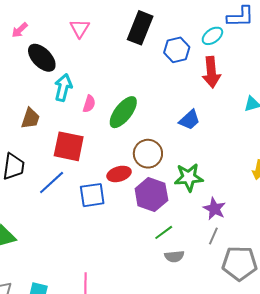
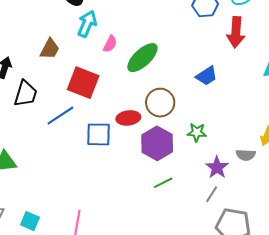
green star: (189, 177) -> (197, 132), size x0.7
gray semicircle: (174, 256) -> (246, 155), moved

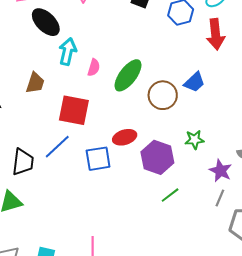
black trapezoid: (25, 94) -> (23, 162), moved
brown circle: (160, 103) -> (163, 95), moved

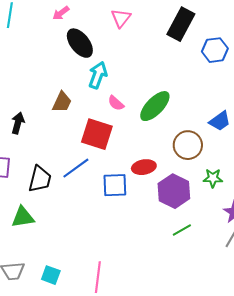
pink semicircle: (94, 68) -> (116, 103), moved, turned 108
brown circle: (163, 95) -> (188, 145), moved

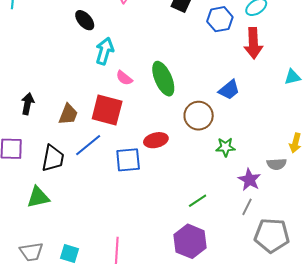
black ellipse: (80, 43) -> (85, 20), size x0.7
brown trapezoid: (62, 102) -> (68, 114), moved
green ellipse: (155, 106) -> (163, 79), turned -64
purple hexagon: (174, 191) -> (190, 241), moved

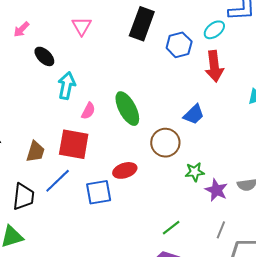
pink semicircle: (124, 78) -> (88, 111), turned -96
purple star: (249, 180) -> (216, 190), moved

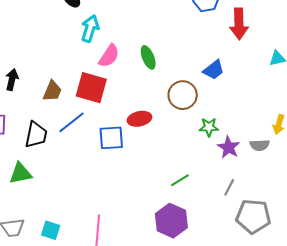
green ellipse: (127, 109) -> (148, 57), size x0.7
pink semicircle: (88, 111) -> (109, 56), size x1.4

